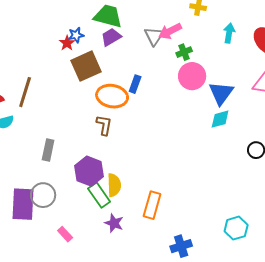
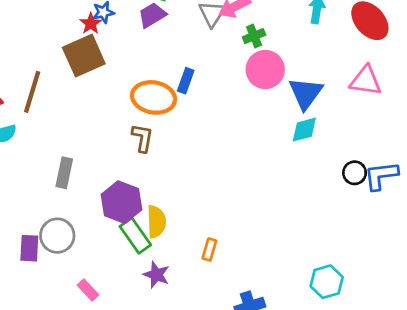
brown square: (86, 66) -> (84, 56), moved
purple rectangle: (23, 204) -> (29, 248), size x0.6
orange rectangle: (152, 205) -> (209, 250), size x0.6

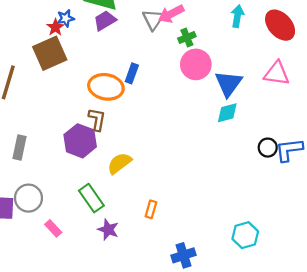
gray rectangle: (64, 173) -> (19, 148), moved
purple hexagon: (121, 202) -> (80, 141), moved
yellow semicircle: (156, 222) -> (119, 163), moved, turned -125
pink rectangle: (88, 290) -> (53, 228), moved

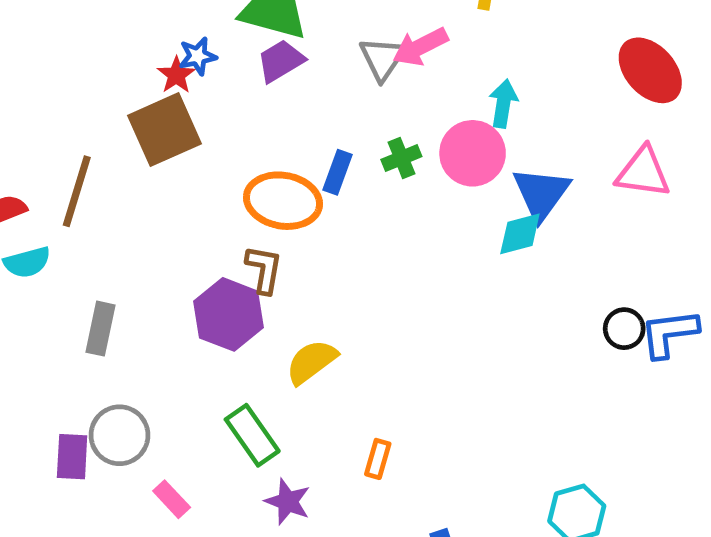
cyan arrow: (237, 16) -> (503, 104), moved
green cross: (187, 37) -> (401, 158), moved
cyan diamond: (227, 113) -> (520, 234), moved

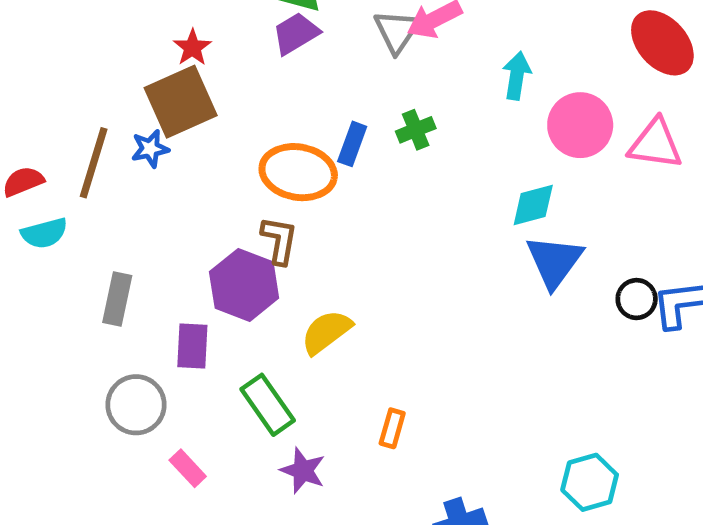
blue star: (198, 56) -> (150, 149), moved
pink circle: (473, 153) -> (580, 125), moved
blue triangle: (541, 194) -> (554, 261), moved
purple rectangle: (72, 457) -> (192, 346), moved

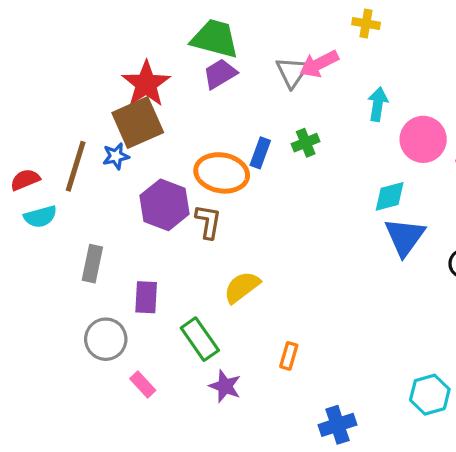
red star: (192, 48) -> (146, 84), size x1.8
purple hexagon: (244, 285) -> (165, 205), moved

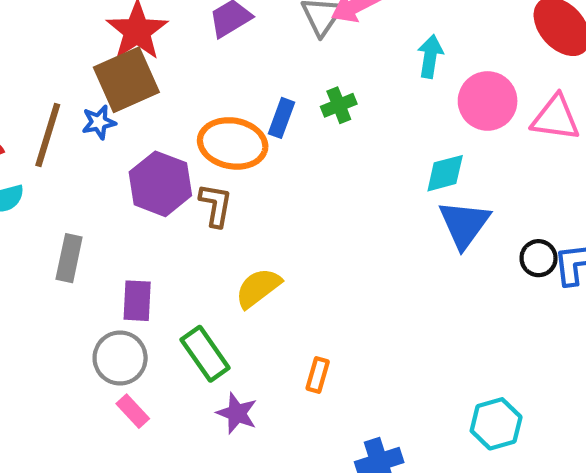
gray circle: (106, 339) -> (120, 358), moved

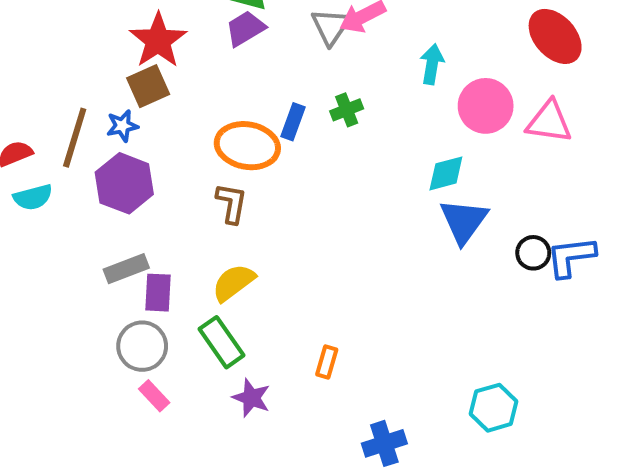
brown square: (126, 80) -> (148, 86), size x0.7
purple hexagon: (160, 184) -> (124, 183), moved
gray rectangle: (69, 258) -> (126, 269), moved, turned 57
yellow semicircle: (258, 288) -> (233, 283), moved

